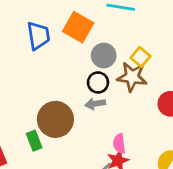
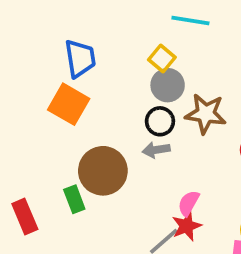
orange square: (78, 27) -> (69, 104), moved
yellow square: (141, 57) -> (162, 58), moved
pink semicircle: (119, 144) -> (189, 203), turned 36

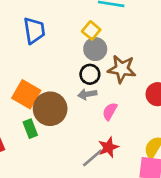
orange square: (69, 104) -> (26, 94), moved
pink semicircle: (189, 203) -> (110, 111), moved

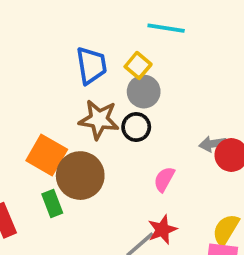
blue trapezoid: (34, 30) -> (91, 65), moved
brown star: (122, 69) -> (99, 120), moved
gray arrow: (87, 94) -> (213, 144), moved

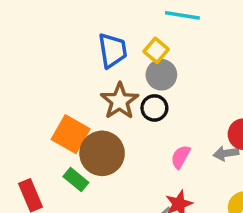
brown star: (99, 120) -> (119, 101), turned 30
gray arrow: (213, 144) -> (226, 153), moved
green rectangle: (52, 204) -> (76, 180), turned -30

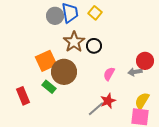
gray circle: (161, 75) -> (55, 16), moved
orange square: (71, 134) -> (46, 61), turned 35

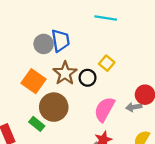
yellow square: (95, 13) -> (107, 63), moved
orange square: (46, 61) -> (33, 81), moved, turned -30
pink semicircle: (109, 74) -> (104, 109), size x1.6

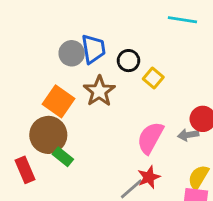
cyan line: (106, 18) -> (182, 20), moved
black circle: (88, 78) -> (128, 61), moved
brown circle: (54, 107) -> (48, 135), moved

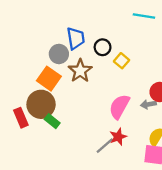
gray circle: (72, 53) -> (59, 54), moved
red rectangle: (25, 170) -> (21, 118), moved

